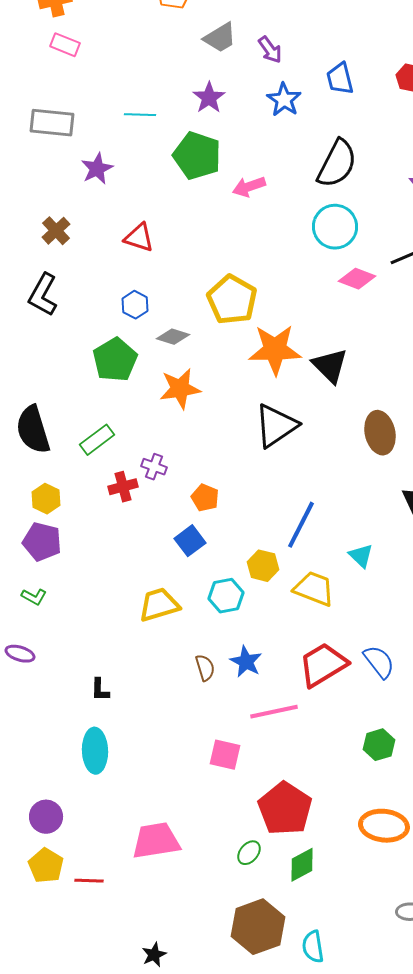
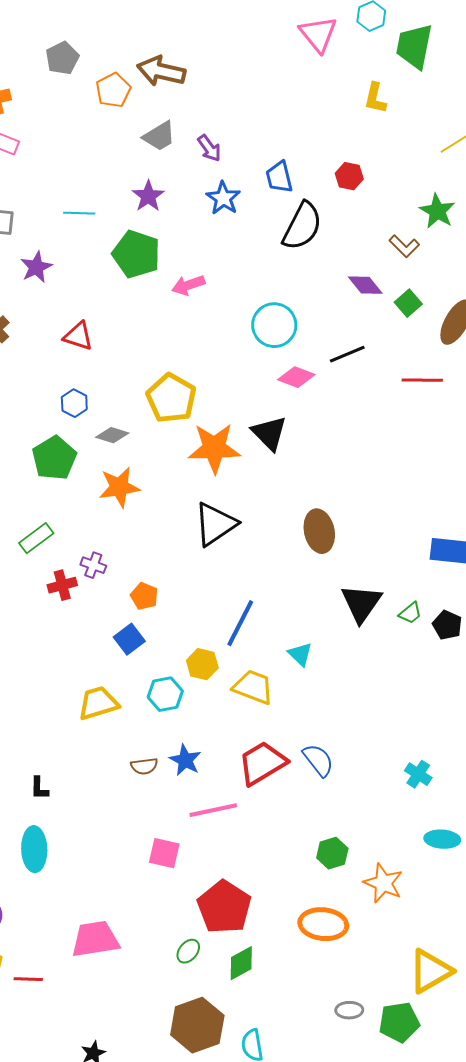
black semicircle: (337, 164) -> (302, 226), moved
black triangle: (330, 366) -> (269, 433), moved
brown semicircle: (205, 668) -> (144, 766), turned 100
green hexagon: (379, 745) -> (332, 853), moved

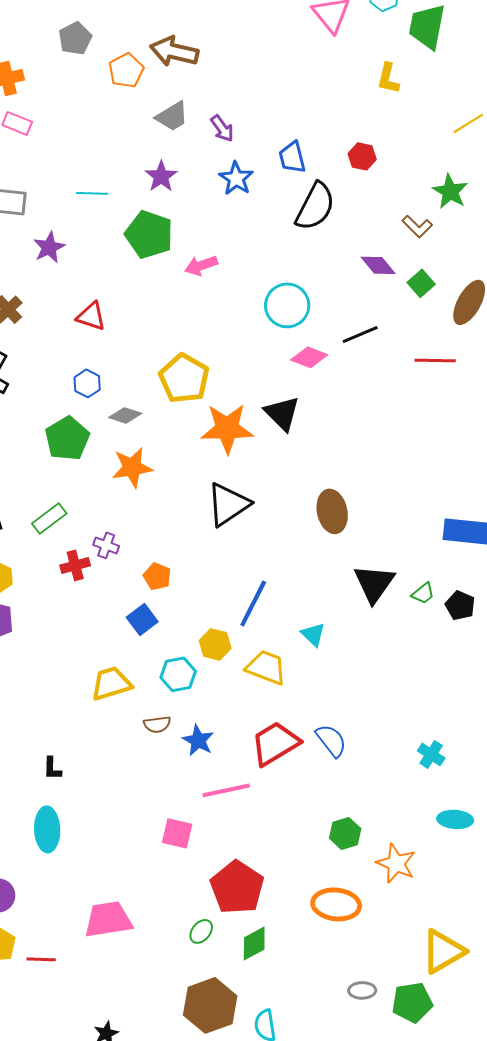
brown semicircle: (144, 766) -> (157, 724), moved

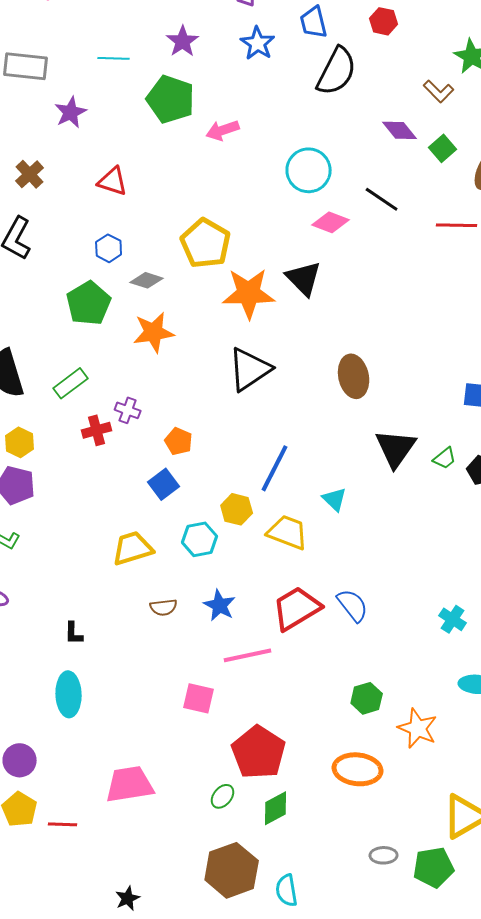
black line: (360, 334) -> (382, 199), turned 57
brown semicircle: (157, 724) -> (164, 607), moved

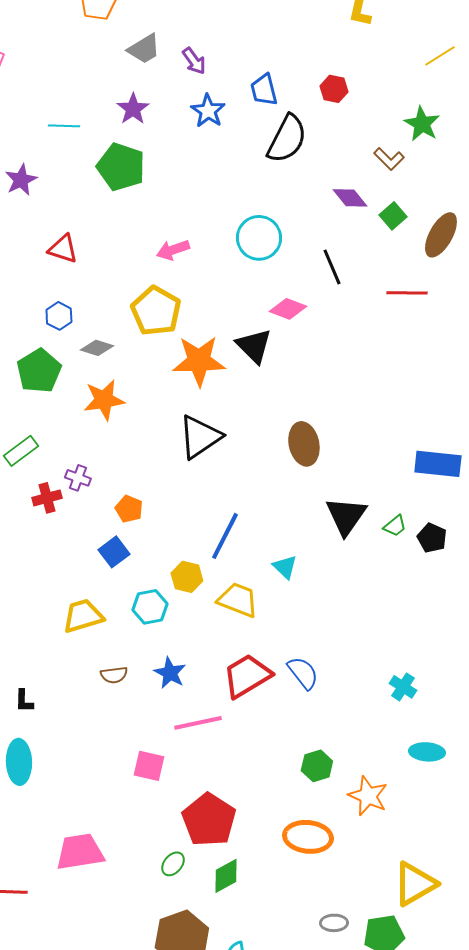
pink arrow: (223, 130) -> (173, 250), moved
black line: (382, 199) -> (332, 267), turned 33
pink diamond: (331, 222) -> (288, 309), moved

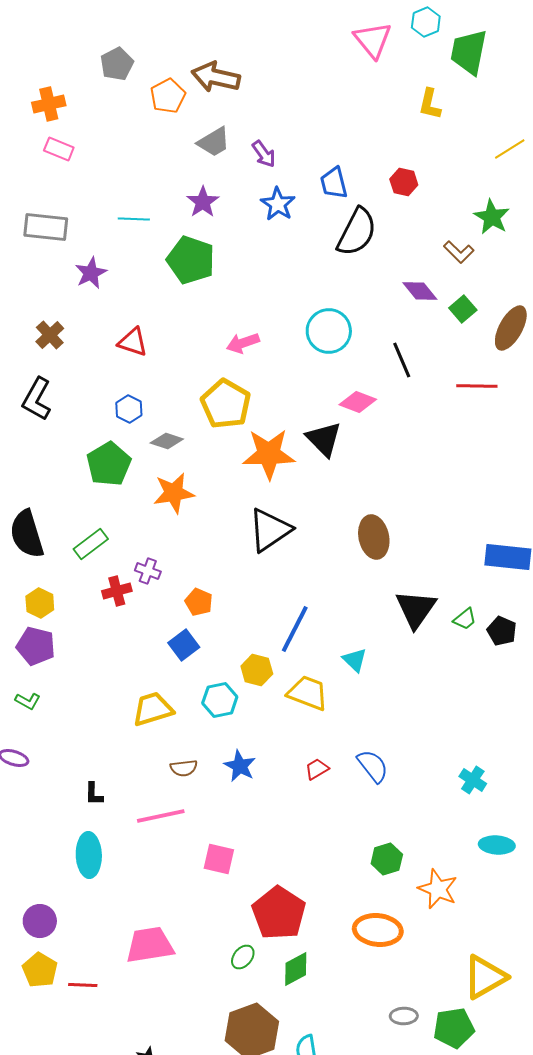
red trapezoid: (247, 676) -> (317, 769), size x0.5
pink line: (198, 723) -> (161, 816), moved

